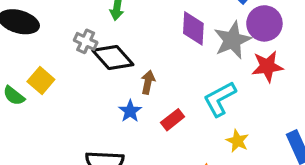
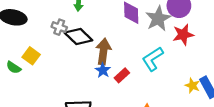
brown arrow: (148, 82) -> (103, 51), size x1.6
blue star: (130, 111) -> (103, 70), moved
yellow star: (238, 141) -> (192, 86), moved

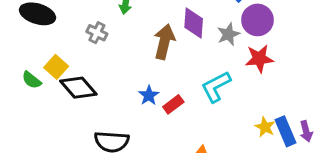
gray star: (158, 19) -> (228, 34), size x0.7
black diamond: (78, 37) -> (78, 88), moved
brown arrow: (103, 51) -> (164, 42), moved

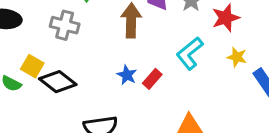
gray cross: (97, 33) -> (65, 25), size x1.4
yellow star: (265, 127) -> (237, 57), moved

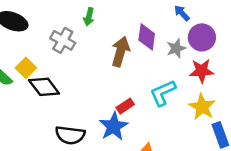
yellow star: (237, 57) -> (202, 107), size x1.5
blue star: (127, 75) -> (114, 126), moved, size x1.6

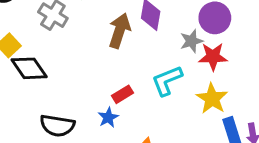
gray star: (176, 48) -> (191, 41), moved
blue star: (114, 126) -> (108, 117), size x0.6

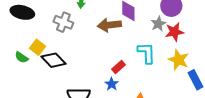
brown arrow: (120, 31) -> (109, 25), turned -105
cyan L-shape: (167, 81) -> (146, 53), turned 120

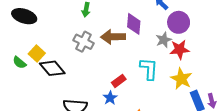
gray cross: (63, 22) -> (83, 42), moved

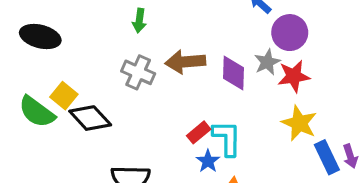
purple diamond: (134, 24) -> (234, 73), moved
green semicircle: (19, 63) -> (37, 112), size x1.6
cyan L-shape: (149, 69) -> (227, 138), moved
blue star: (110, 98) -> (208, 161), moved

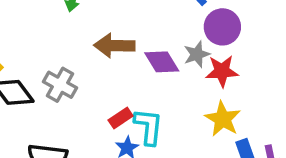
gray cross: (138, 72) -> (60, 85), moved
purple diamond: (234, 73) -> (162, 62), turned -39

